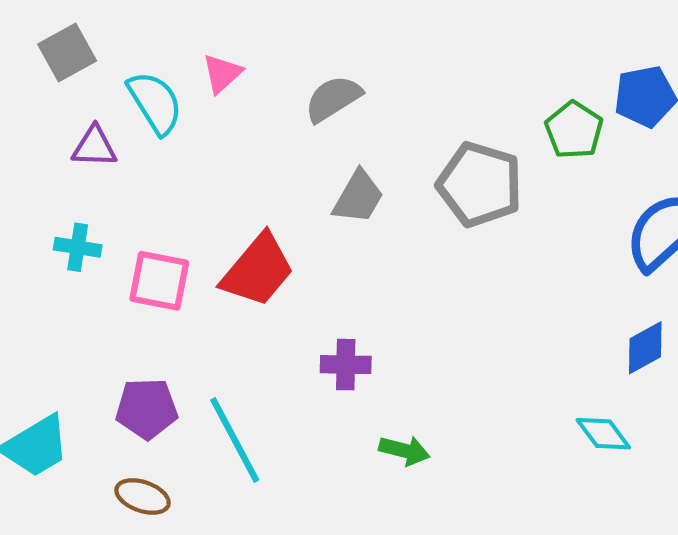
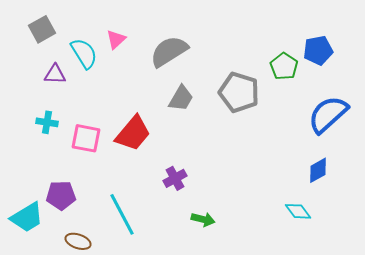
gray semicircle: (333, 99) -> (169, 51), size x1.4
purple cross: (346, 365) -> (175, 178), turned -30
purple pentagon: (147, 409) -> (61, 195), moved

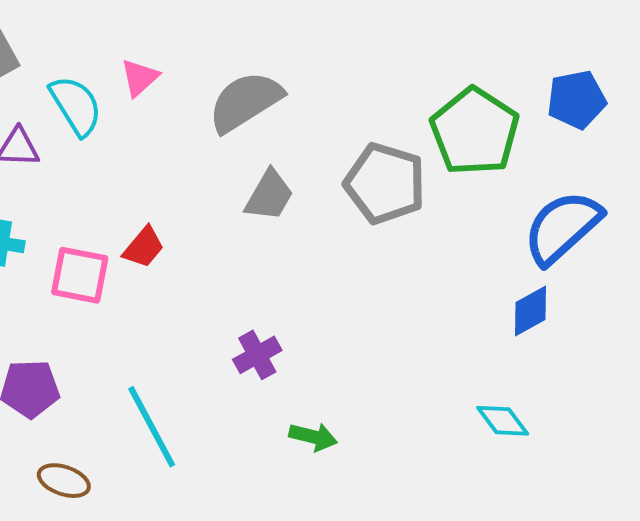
blue pentagon: (318, 50) -> (576, 100), moved
green pentagon: (284, 66) -> (475, 132), size x1.6
red trapezoid: (133, 133) -> (144, 247), moved, size x0.6
blue diamond: (318, 170) -> (531, 311), moved

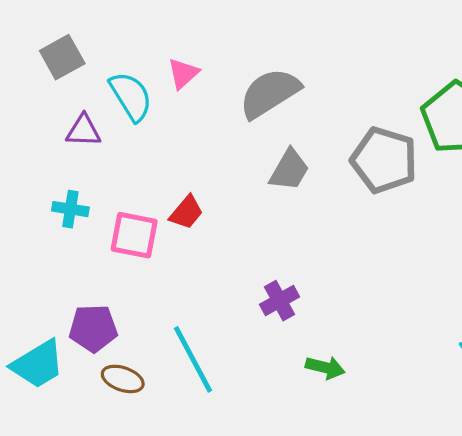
brown ellipse: (64, 481) -> (123, 379), moved

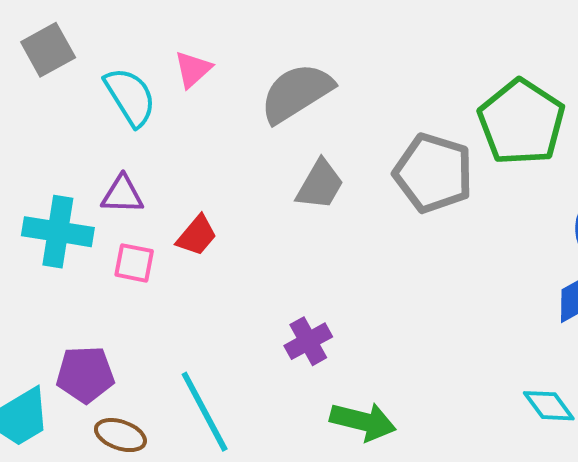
purple triangle: (83, 131) -> (122, 194), moved
cyan cross: (70, 209) -> (58, 232), size x1.6
pink square: (134, 235) -> (134, 263), size x0.7
green arrow: (325, 368) -> (363, 421), size x1.4

